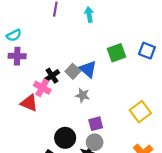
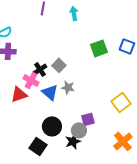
blue triangle: (88, 69) -> (50, 92), moved
red triangle: (29, 103) -> (19, 94), turned -42
purple square: (96, 124) -> (88, 119), moved

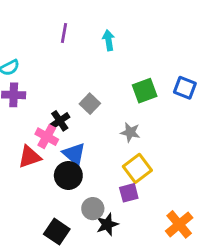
gray square: (59, 65) -> (90, 104), moved
gray star: (68, 87) -> (130, 132), moved
yellow square: (121, 102) -> (137, 168), moved
black circle: (52, 126) -> (68, 176), moved
gray circle: (79, 130) -> (93, 209), moved

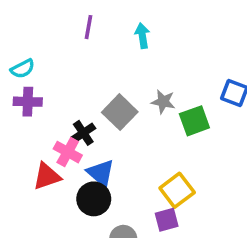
green square: (145, 91) -> (194, 121), moved
gray square: (90, 104) -> (120, 112), size x1.4
gray star: (130, 132) -> (163, 102), moved

